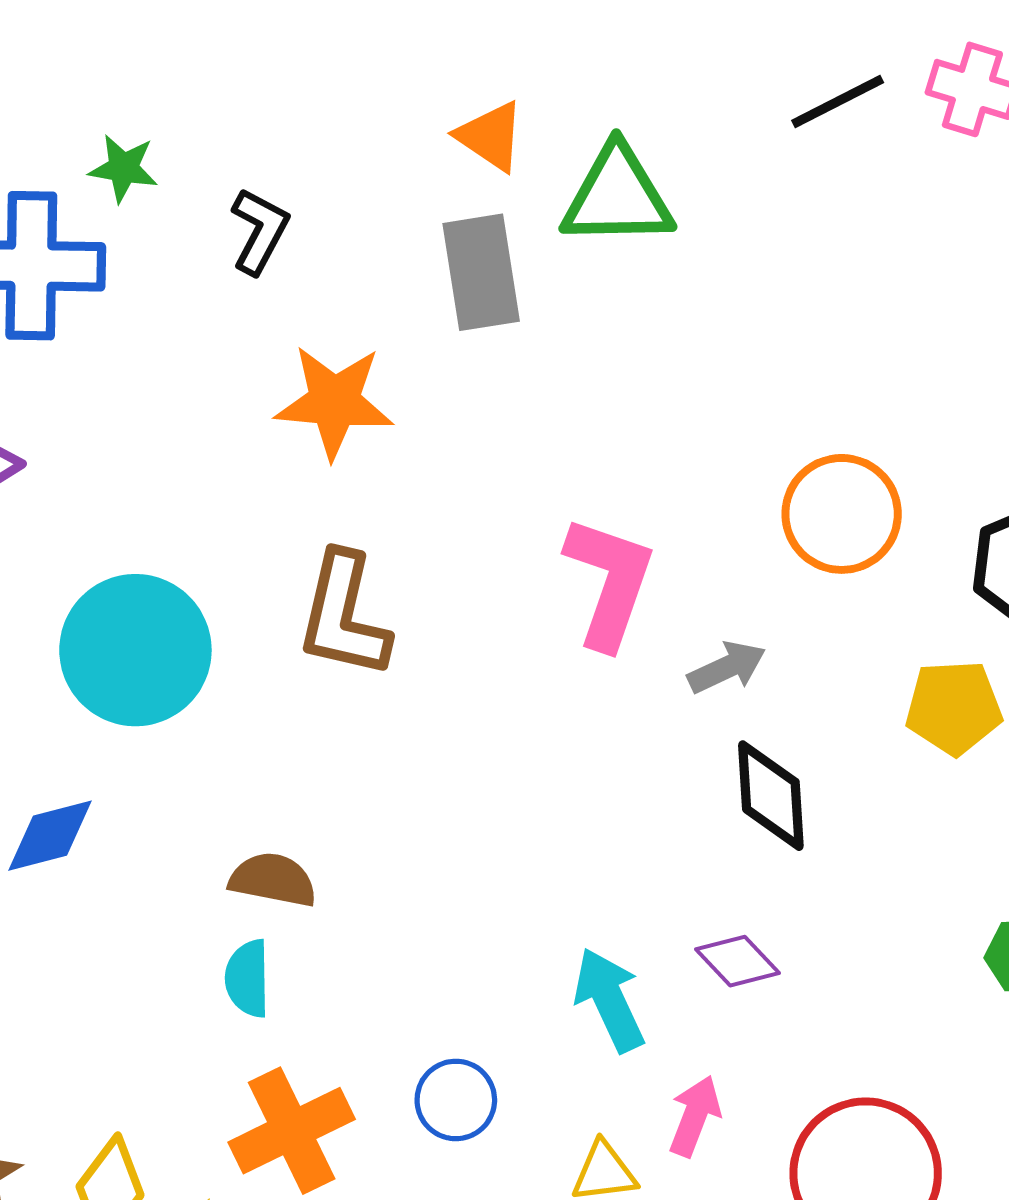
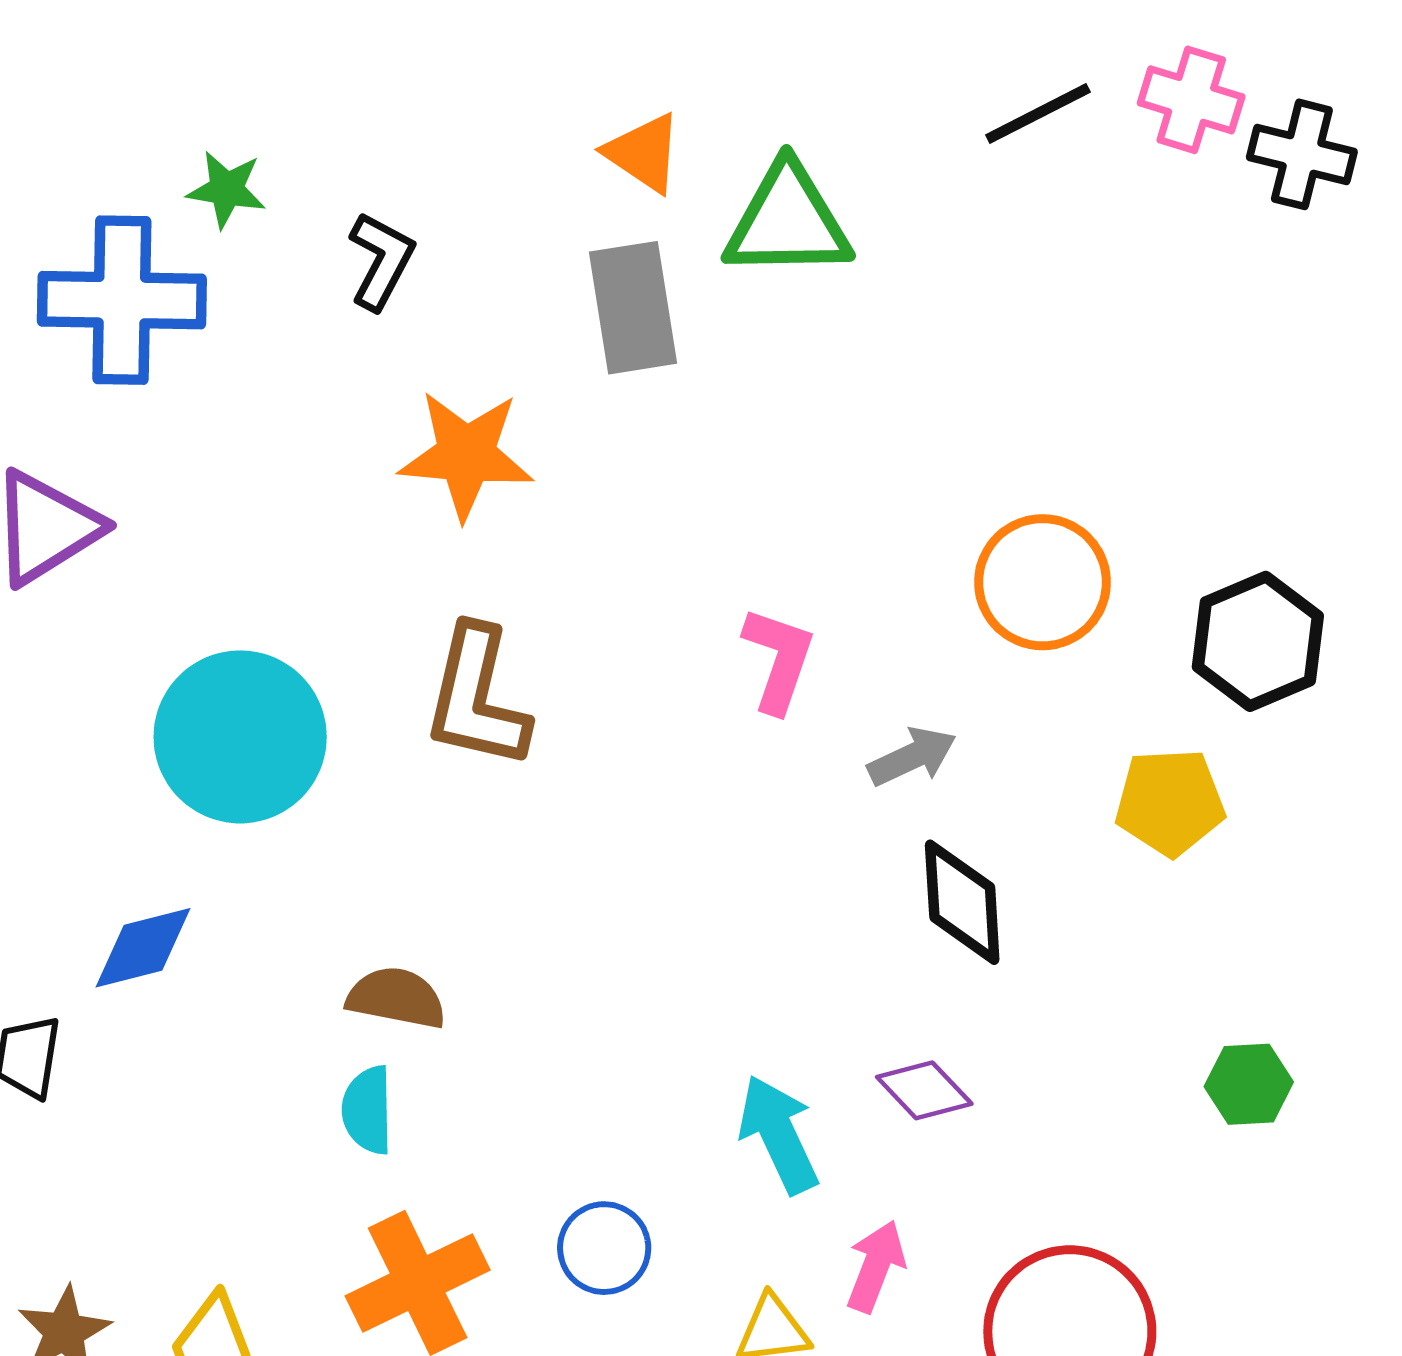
pink L-shape: (609, 582) -> (779, 660), size x0.7

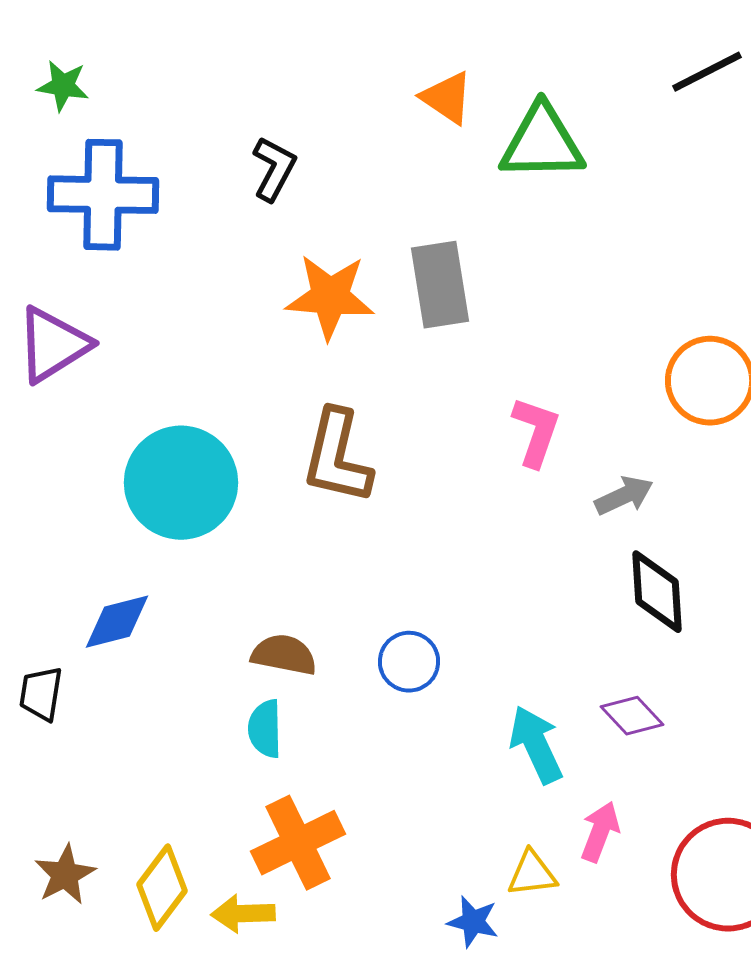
green star: (226, 189) -> (63, 86), moved
gray rectangle: (633, 308) -> (440, 285), moved
blue circle: (604, 1248) -> (409, 662), moved

